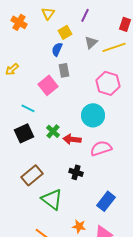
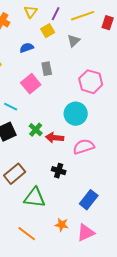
purple line: (85, 15) -> (56, 14), moved
yellow line: (114, 47) -> (83, 16), moved
blue semicircle: (57, 49) -> (27, 48), moved, turned 48
green triangle: (52, 199) -> (35, 198), turned -30

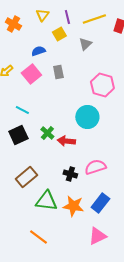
purple line: (56, 14) -> (67, 17), turned -40
pink square: (31, 84) -> (31, 74), moved
pink semicircle: (84, 147) -> (95, 167), moved
orange star: (62, 225) -> (73, 206), moved, size x1.5

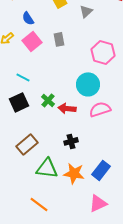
blue semicircle: (38, 51) -> (28, 18), moved, turned -104
pink semicircle: (95, 167) -> (100, 109), moved
black cross: (70, 174) -> (71, 141), turned -32

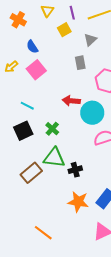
gray rectangle: (59, 39) -> (80, 63), moved
red arrow: (67, 108) -> (71, 101), moved
green triangle: (47, 168) -> (54, 158), moved

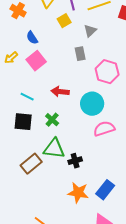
red arrow: (71, 101) -> (60, 92), moved
black square: (23, 131) -> (23, 122), turned 30

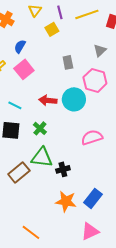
gray triangle: (90, 31) -> (100, 50), moved
blue semicircle: (32, 38) -> (20, 46), turned 64
cyan circle: (92, 104) -> (74, 99), moved

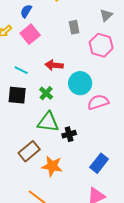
cyan circle: (74, 99) -> (80, 83), moved
brown rectangle: (19, 172) -> (29, 151), moved
orange star: (66, 201) -> (52, 166), moved

